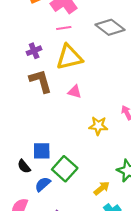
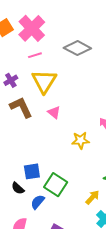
yellow triangle: (69, 57) -> (44, 81), turned -36
pink triangle: (75, 92) -> (54, 112), turned 32

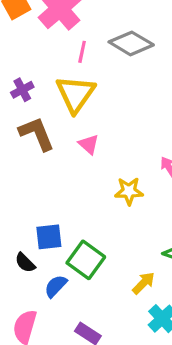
pink line: (35, 55) -> (82, 52), moved, turned -64

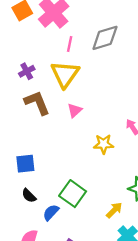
gray diamond: (131, 43) -> (105, 38), turned -48
pink triangle: (89, 144) -> (75, 110), turned 35
blue square: (49, 237) -> (25, 164), moved

